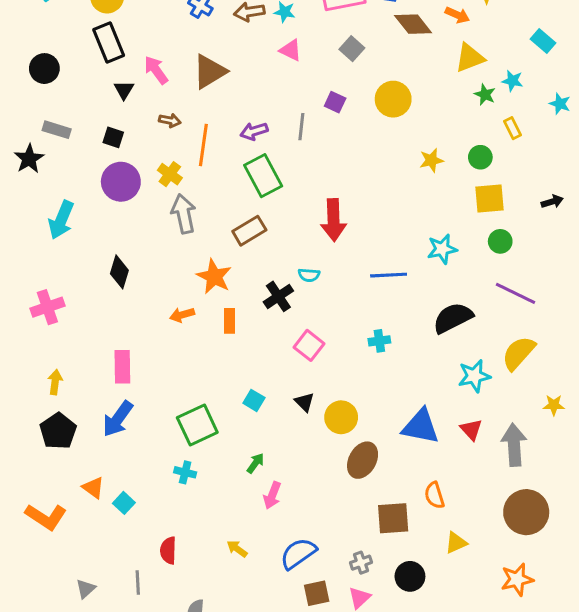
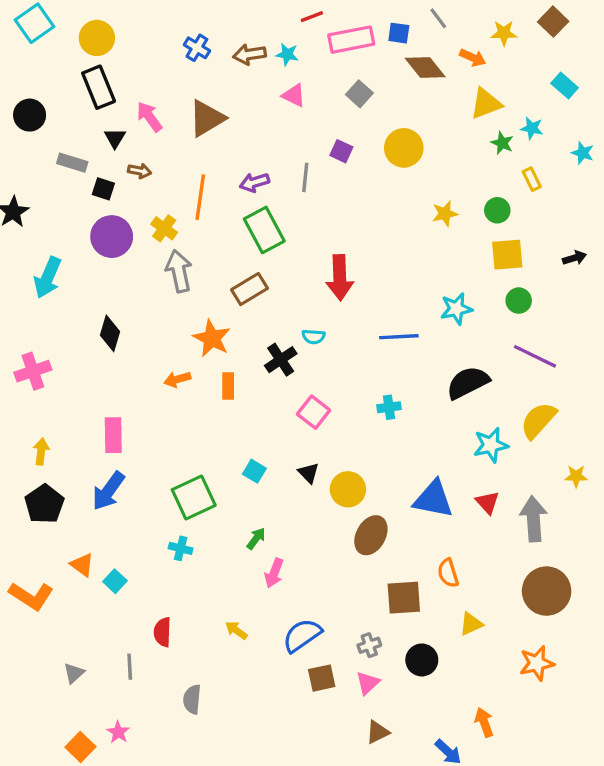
brown arrow: (170, 121) -> (140, 171), moved
gray rectangle: (57, 130) -> (72, 163), moved

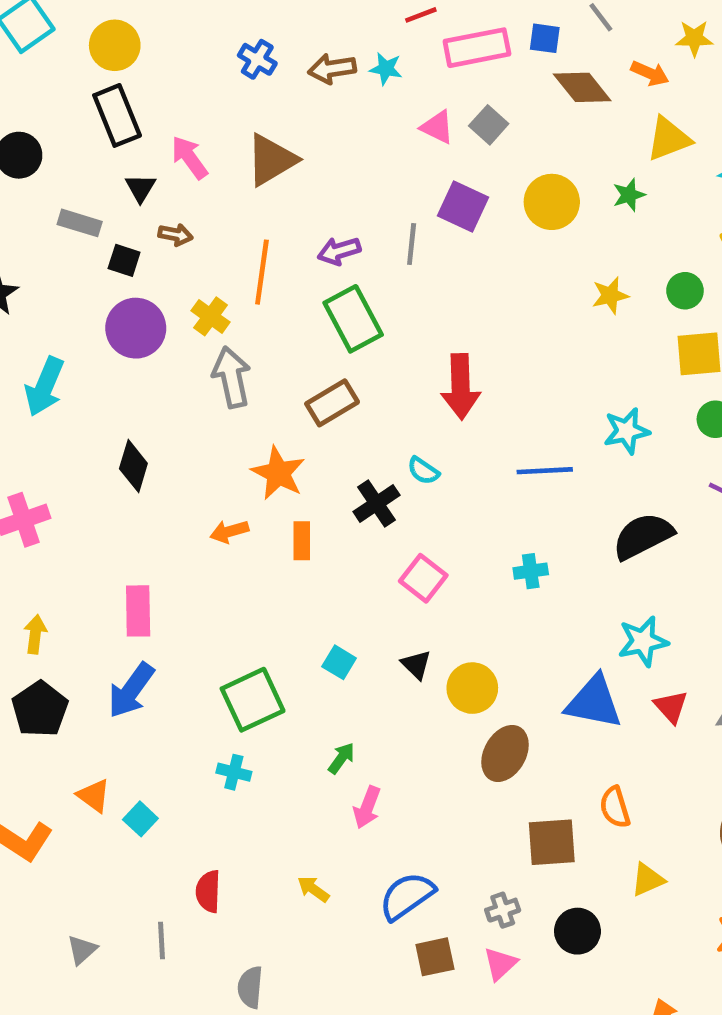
pink triangle: (294, 95) -> (437, 127), moved
green star: (502, 143) -> (629, 195), moved, turned 30
purple square: (341, 151) -> (463, 207), size x1.5
cyan semicircle: (314, 337) -> (423, 471), turned 30
cyan star: (491, 445) -> (643, 641), moved

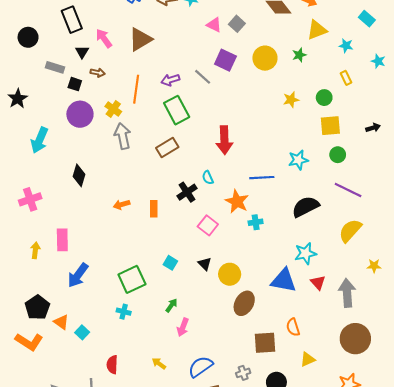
gray line: (412, 244) -> (203, 77), turned -54
cyan semicircle: (423, 471) -> (208, 178), turned 32
orange star: (278, 473) -> (237, 201), moved
pink rectangle: (138, 611) -> (62, 240), moved
black pentagon: (40, 709) -> (37, 307), moved

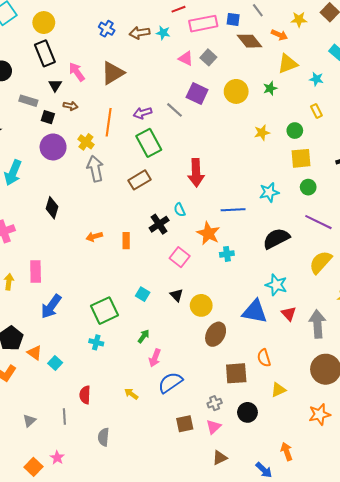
cyan star: (305, 253) -> (276, 285), turned 30
blue semicircle: (201, 367) -> (170, 383), moved

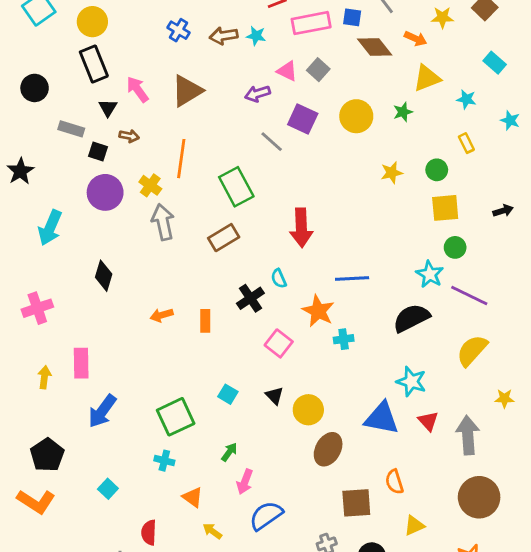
purple arrow: (143, 113) -> (258, 94), moved
cyan star: (269, 192) -> (430, 274), moved, turned -30
orange triangle: (35, 353) -> (193, 497), moved

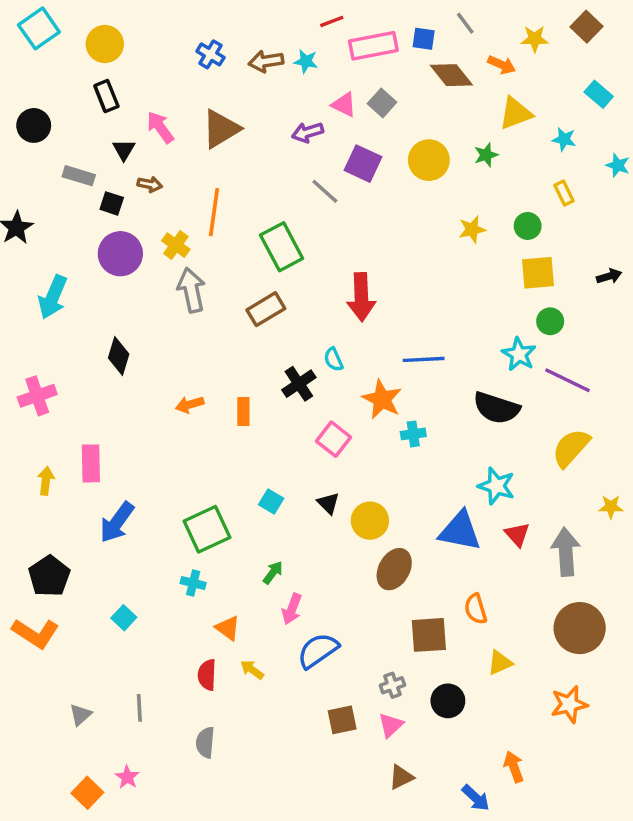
black rectangle: (94, 64) -> (106, 96), size x0.7
black semicircle: (411, 318) -> (496, 408), turned -135
red semicircle: (149, 533) -> (207, 675), moved

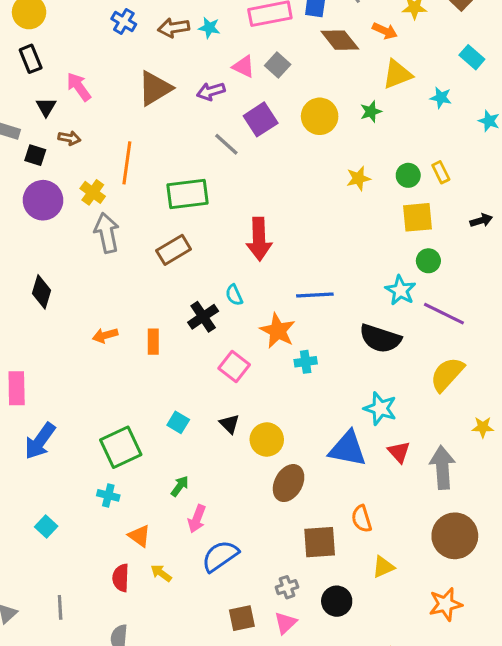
brown triangle: (221, 129) -> (155, 88), moved
purple square: (363, 164) -> (261, 119), turned 32
yellow rectangle: (564, 193) -> (441, 172), moved
green rectangle: (282, 247) -> (188, 194), turned -69

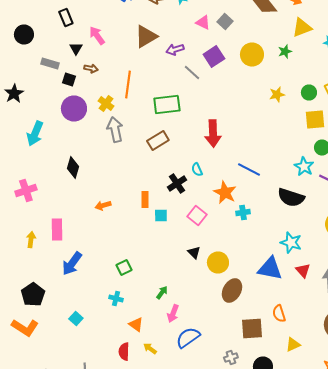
purple arrow: (211, 91) -> (175, 50), moved
blue line: (315, 295) -> (249, 170), turned 30
orange arrow: (105, 335) -> (103, 206), moved
cyan square: (178, 422) -> (161, 216), moved, turned -32
green square: (121, 447) -> (124, 268), size x0.6

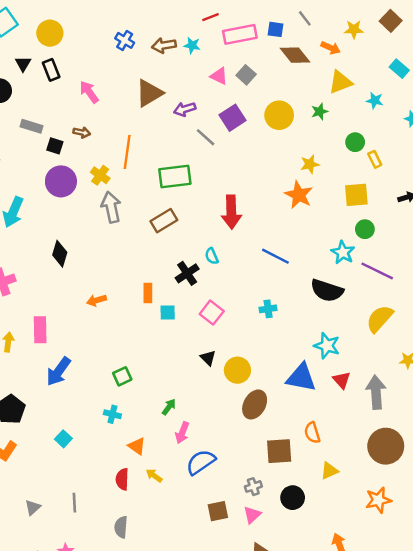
black triangle: (76, 48) -> (23, 64), moved
green circle: (309, 92) -> (355, 142), moved
orange star: (225, 192) -> (299, 195), moved

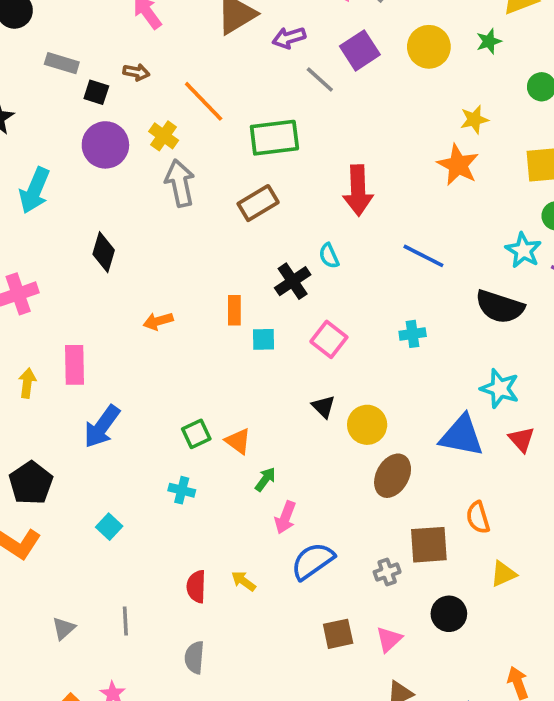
orange line: (127, 152) -> (204, 101), turned -52
orange triangle: (137, 446) -> (238, 441), moved
gray cross: (253, 487) -> (387, 572), moved

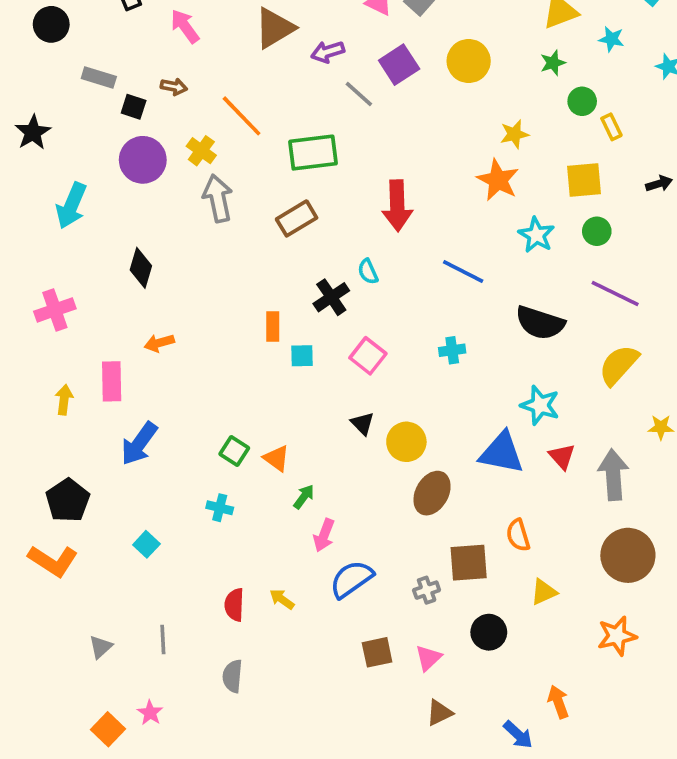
green star: (489, 41) -> (553, 63), moved
cyan star: (523, 250) -> (536, 235), moved
orange arrow: (158, 321) -> (159, 343), moved
green square: (196, 434) -> (234, 451), turned -32

